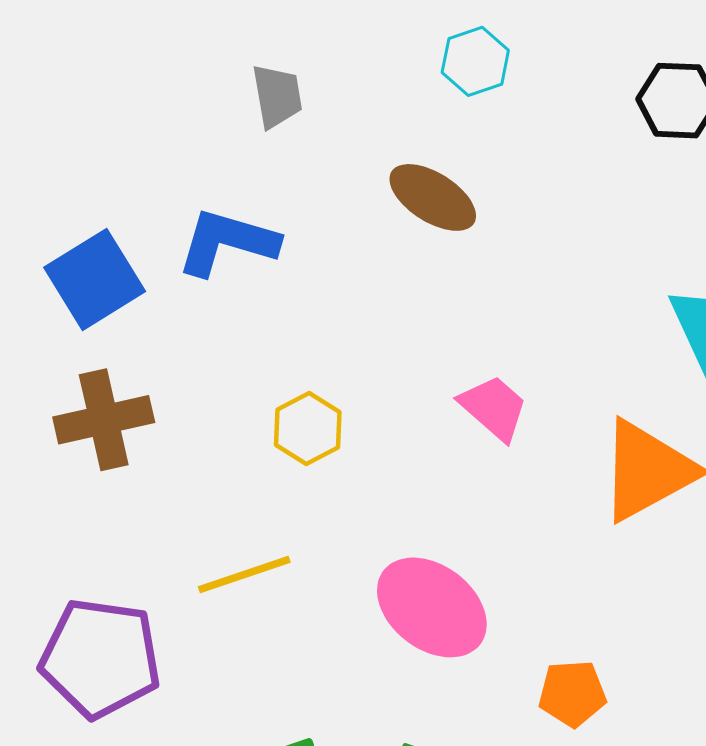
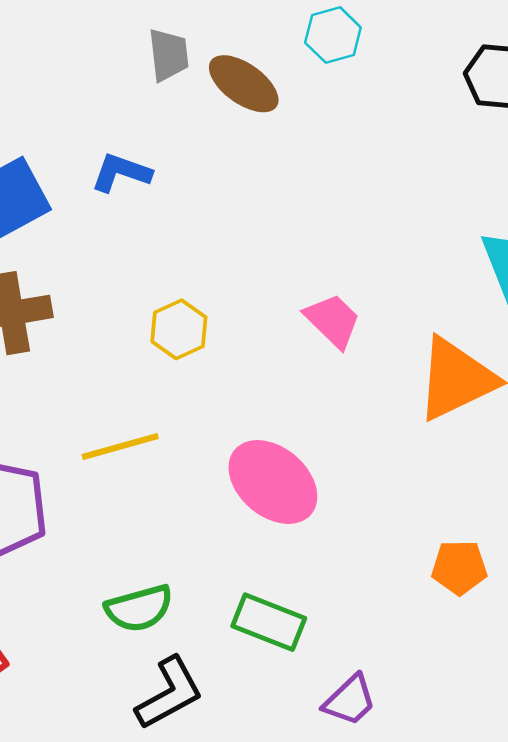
brown ellipse: (433, 197) -> (244, 84), moved
blue L-shape: (227, 242) -> (121, 173), size x0.7
orange pentagon: (572, 693) -> (459, 567), moved

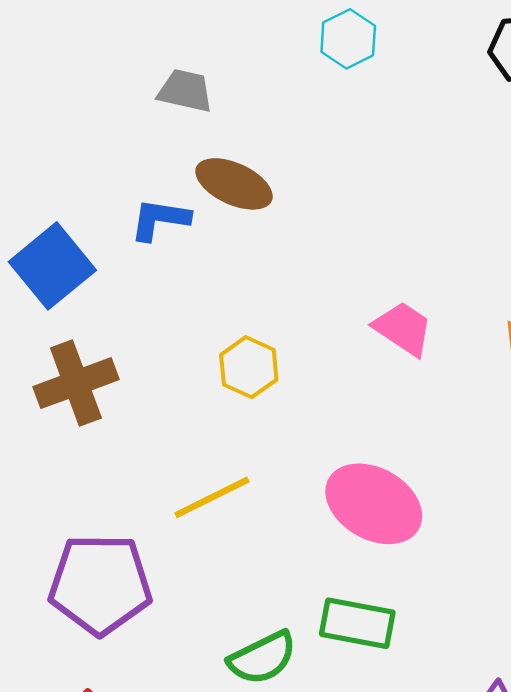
gray trapezoid: (169, 55) -> (185, 91), turned -60
brown ellipse: (244, 84) -> (234, 184), moved
green rectangle: (269, 622) -> (357, 623), moved

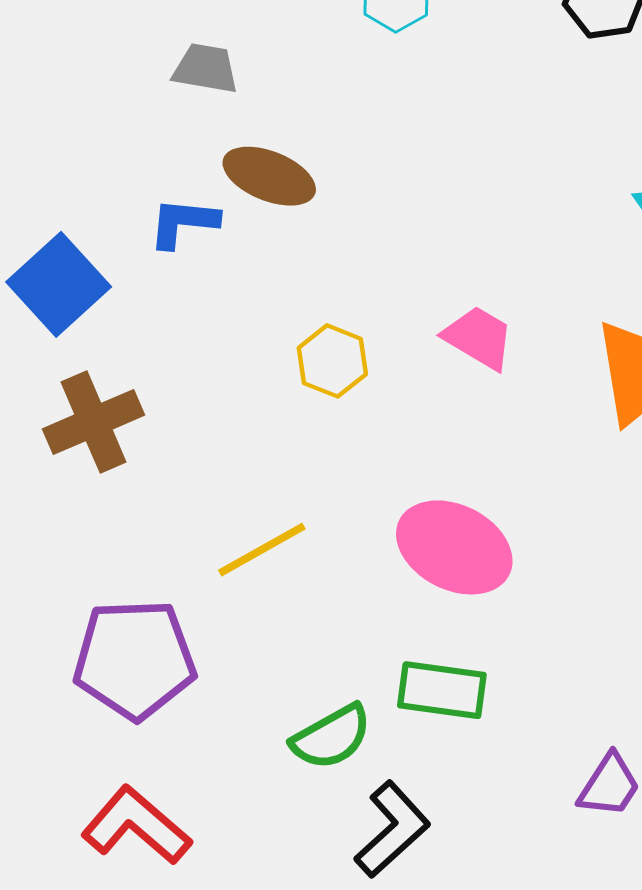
yellow hexagon: (249, 367) -> (332, 361), moved

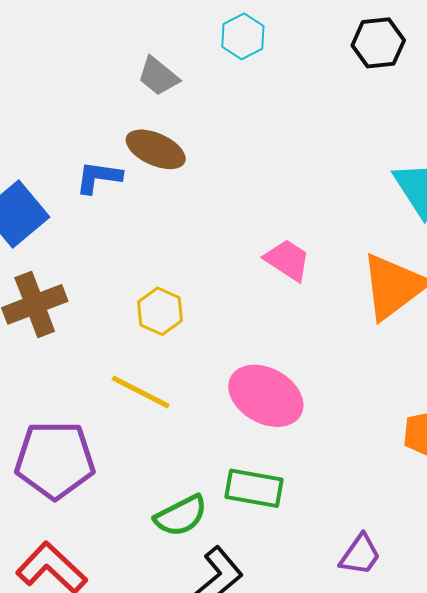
gray trapezoid: (206, 68) -> (158, 76), moved, turned -153
yellow hexagon: (332, 361) -> (160, 311), moved
yellow line: (262, 550) -> (141, 392), turned 54

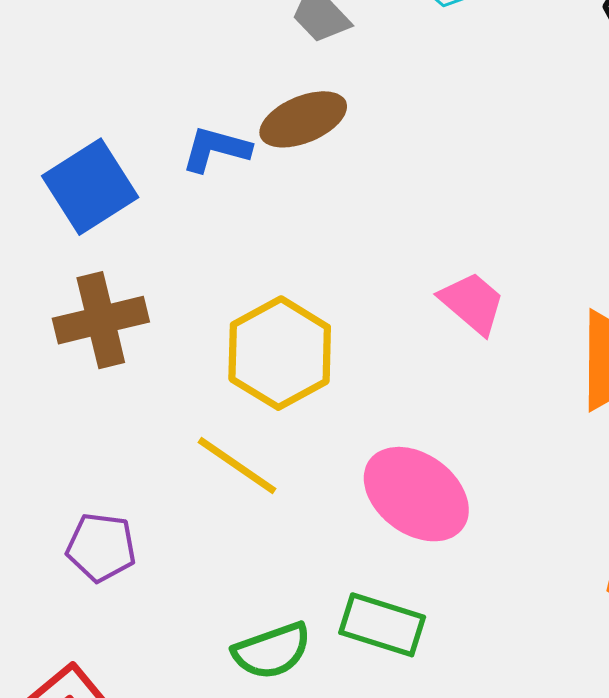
brown ellipse: (156, 149) -> (303, 119), turned -54
yellow hexagon: (160, 311) -> (280, 353), size x1.6
purple pentagon: (55, 460) -> (101, 547), size x0.6

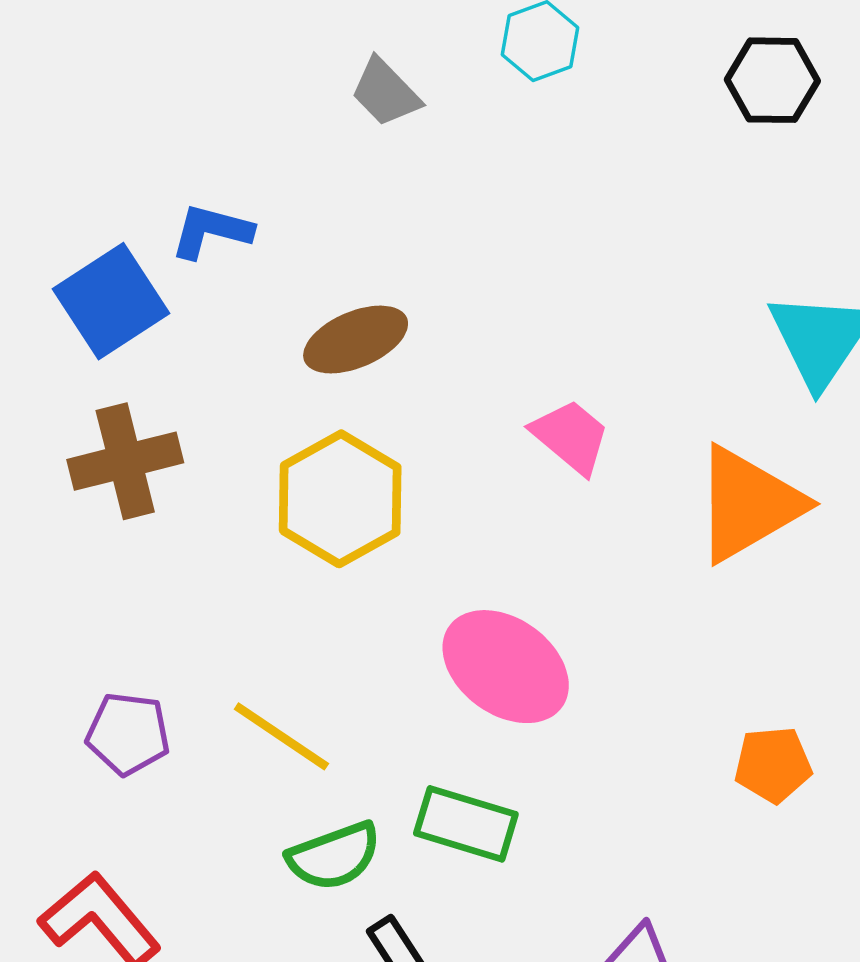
brown ellipse: (303, 119) -> (356, 340), moved
blue L-shape: (216, 149) -> (211, 231), moved
yellow line: (237, 465) -> (281, 736), moved

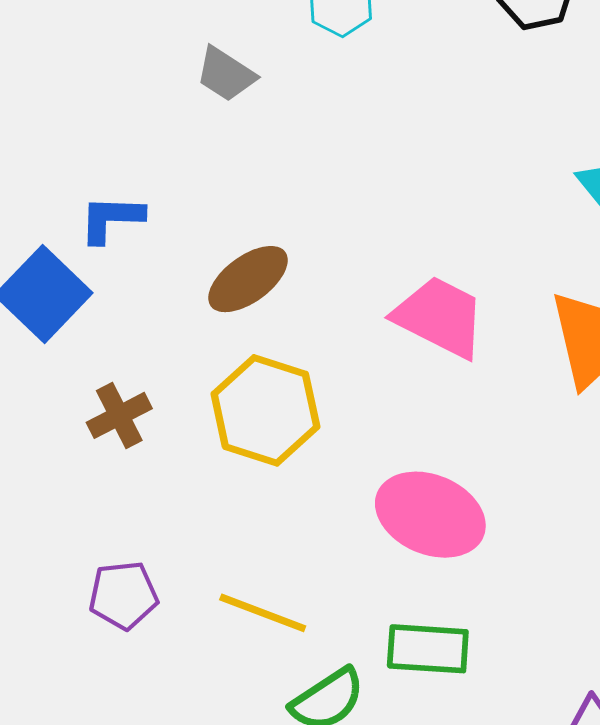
pink trapezoid: (571, 437) -> (440, 317), size x1.4
brown cross: (125, 461) -> (119, 415), moved, size x0.7
purple pentagon: (128, 734) -> (123, 595), moved

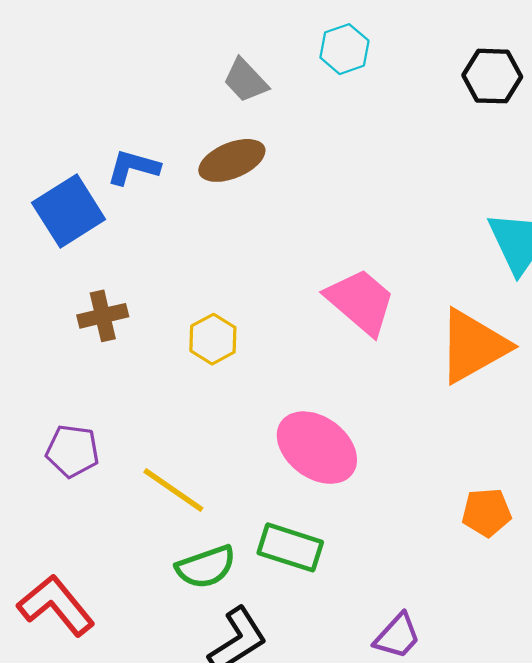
brown ellipse: (248, 279) -> (232, 160), moved
yellow hexagon: (265, 410) -> (213, 339), size x0.6

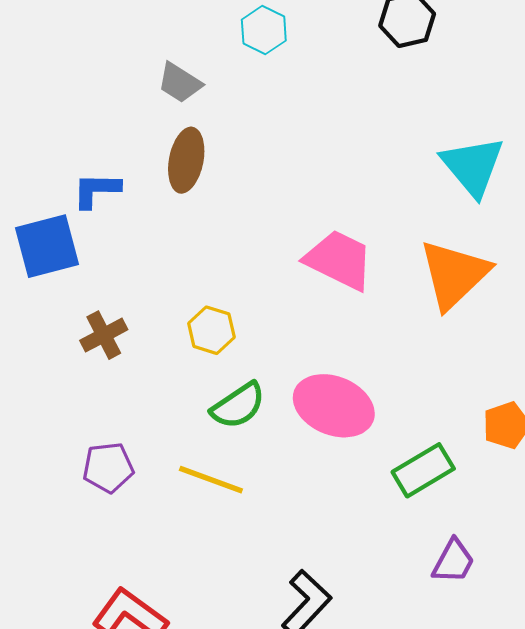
brown ellipse: (232, 160) -> (186, 160), turned -42
blue square: (69, 211) -> (47, 246), turned 32
green rectangle: (290, 547) -> (423, 470), moved, turned -34
green semicircle: (206, 567) -> (238, 406), moved

